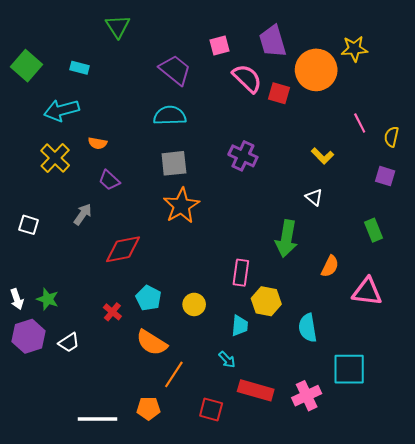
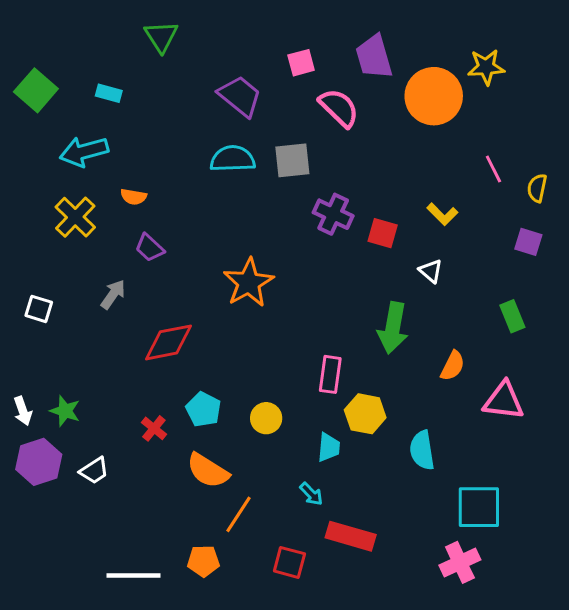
red square: (279, 93) -> (383, 233), moved
gray square: (174, 163) -> (292, 160), moved
pink cross: (307, 396) -> (460, 562), moved

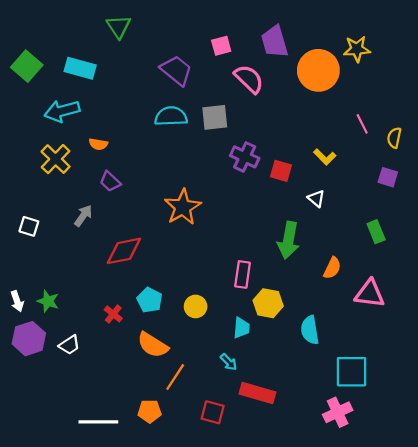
cyan rectangle: (109, 93) -> (80, 68), size x1.6

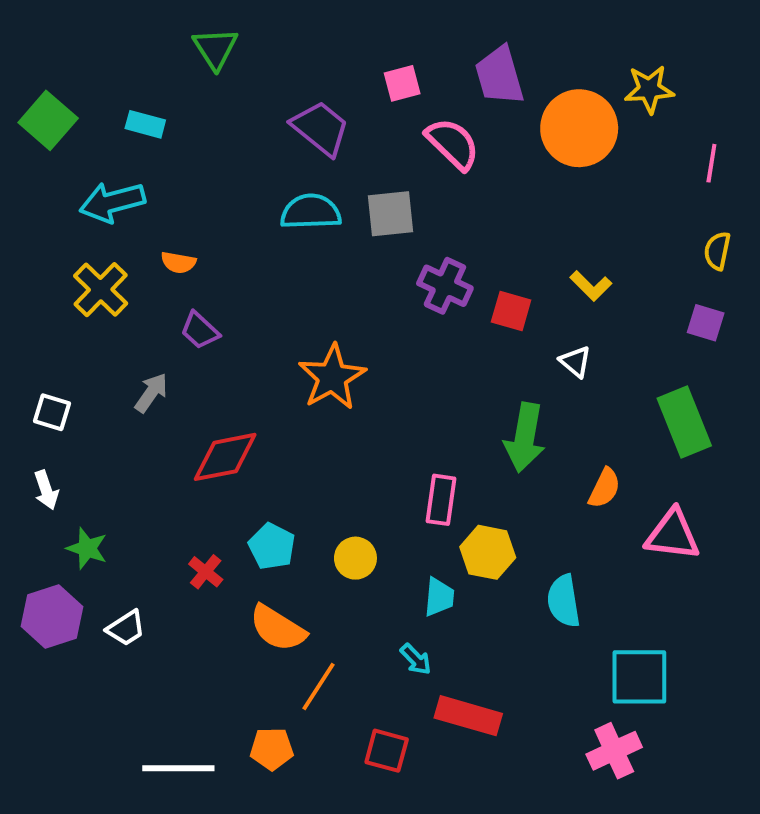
cyan rectangle: (80, 68) -> (145, 124), size x0.7
pink line: (362, 124) -> (711, 163), moved, turned 36
green rectangle: (376, 232) -> (684, 422), size x1.6
white arrow: (17, 301) -> (46, 490), moved

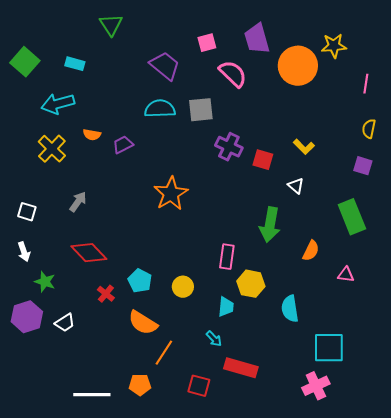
purple trapezoid: (200, 331) -> (123, 145), moved, turned 110
red diamond: (225, 457) -> (89, 253), moved, turned 57
pink triangle: (673, 535) -> (346, 275), size x0.6

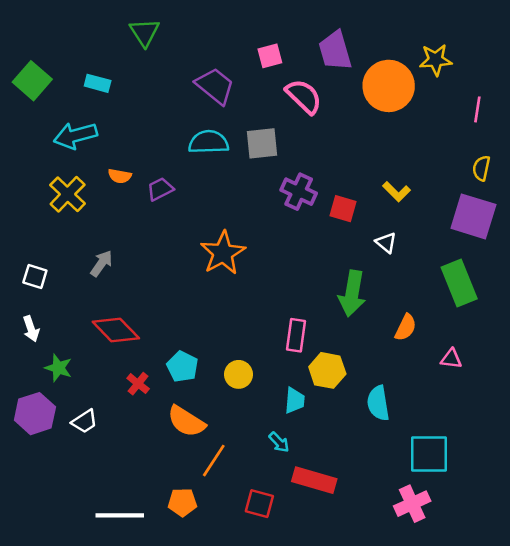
purple square: (363, 166) -> (473, 216), size x1.8

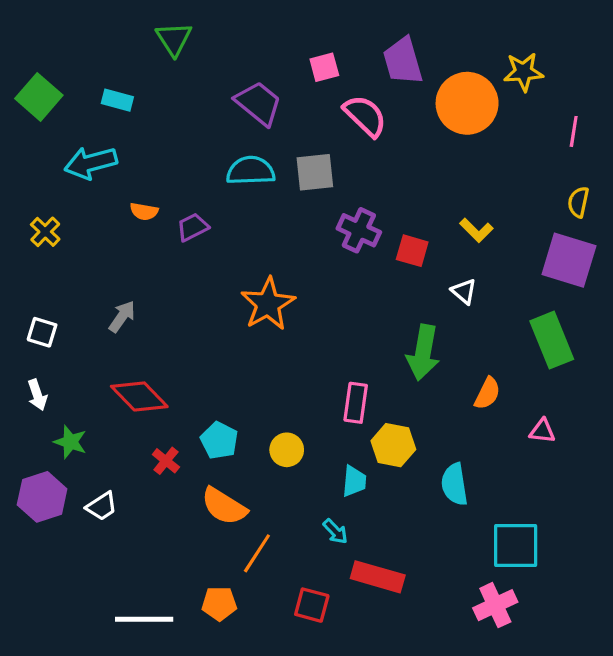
yellow cross: (68, 194) -> (45, 232), moved, size x0.7

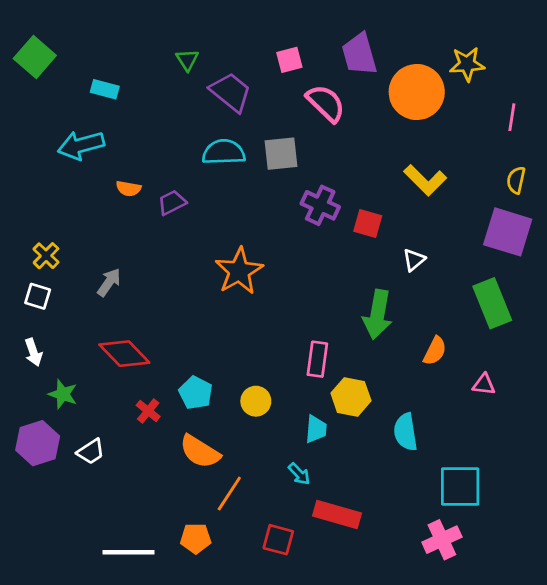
green triangle: (174, 39) -> (187, 60), moved, size x0.7
green square: (39, 97) -> (35, 57), moved
yellow L-shape: (476, 230) -> (425, 180), moved, size x1.4
yellow cross: (45, 232) -> (46, 256), moved
white triangle: (464, 291) -> (414, 260), turned 40

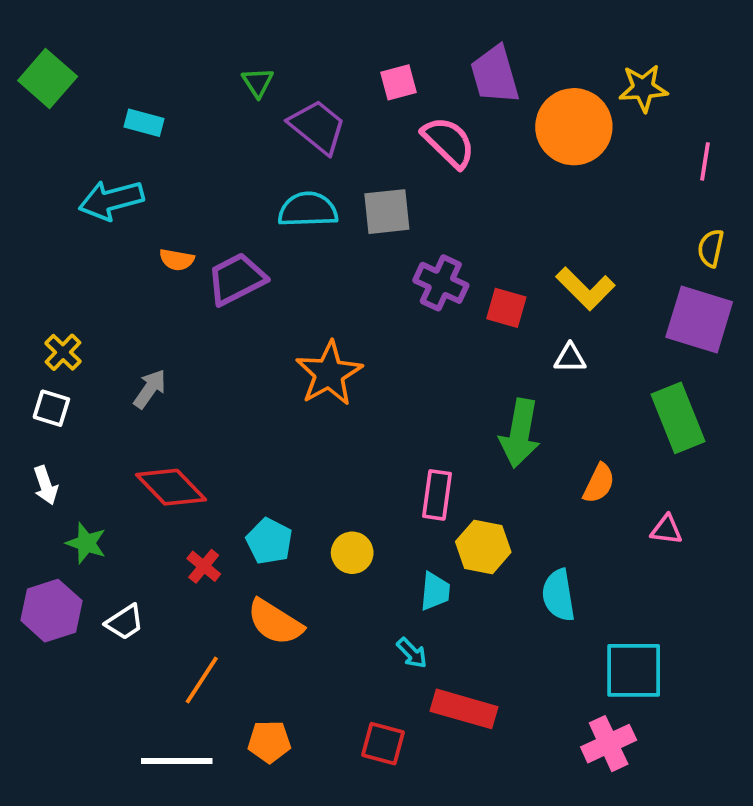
yellow L-shape: (425, 180) -> (585, 289), moved
purple trapezoid: (172, 203) -> (237, 279), size x1.5
white triangle: (414, 260) -> (570, 358), turned 40
orange line: (229, 493) -> (202, 680), moved

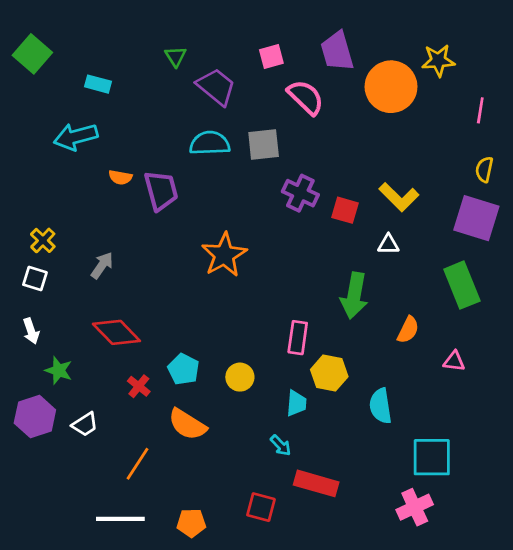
purple trapezoid: (237, 279) -> (161, 190), turned 102
orange pentagon: (269, 742) -> (191, 523), moved

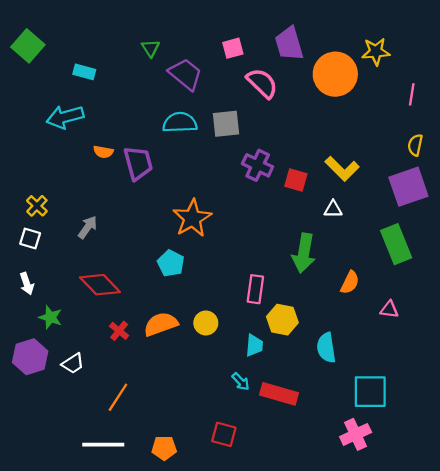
purple square: (476, 218) -> (408, 187), turned -36
cyan pentagon: (183, 369) -> (171, 263), moved
orange semicircle: (187, 424) -> (161, 324), moved, turned 128
red rectangle: (316, 483) -> (279, 394), moved

